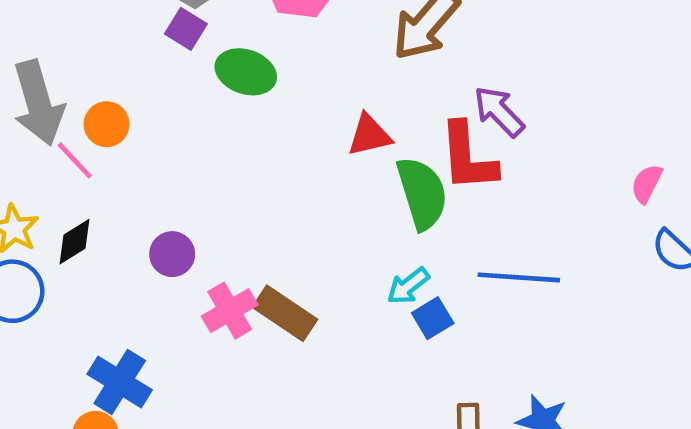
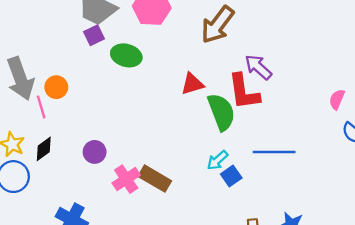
purple square: (186, 29) -> (94, 35), turned 36
pink line: (75, 160) -> (41, 107), turned 30

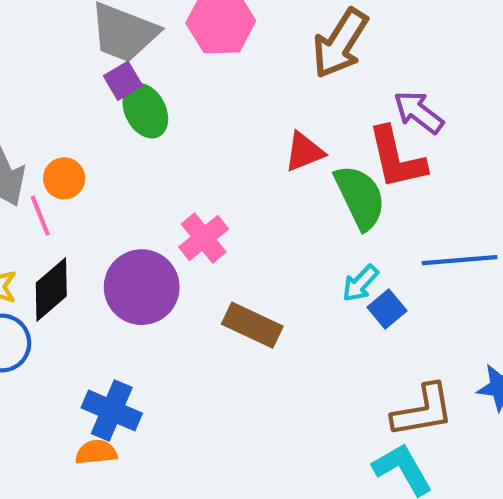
green ellipse: (126, 55) -> (145, 111), moved, turned 52
black diamond: (44, 149) -> (51, 289), size x1.4
purple circle: (95, 152) -> (142, 287), size x1.8
pink cross: (126, 179) -> (204, 238), moved

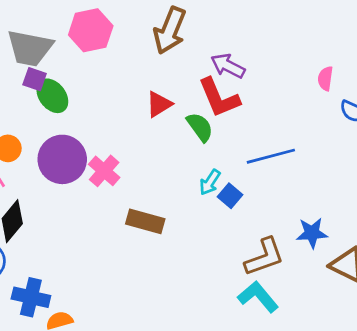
purple square: (123, 81) -> (35, 79), turned -30
green semicircle: (360, 197) -> (200, 127), size x0.7
purple circle: (142, 287) -> (62, 159), moved
blue cross: (112, 410) -> (31, 297), moved

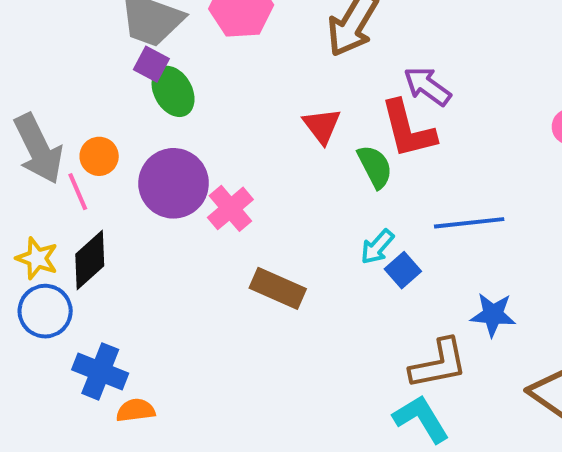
red triangle: (159, 104) -> (322, 126), turned -44
blue star: (312, 233) -> (493, 315), moved

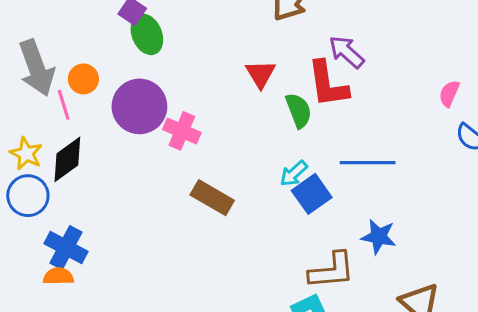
pink cross: (230, 208) -> (182, 131), turned -33
blue square: (403, 270) -> (312, 194), size x1.4
orange semicircle: (136, 410) -> (58, 276), moved

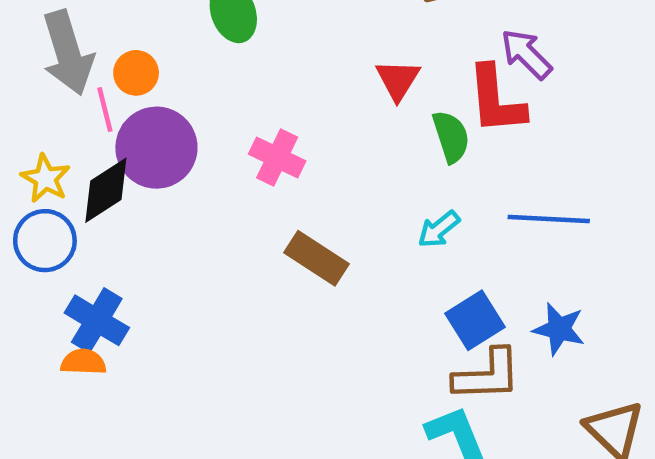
purple circle: (139, 106) -> (156, 148), moved
blue square: (312, 194) -> (475, 320), moved

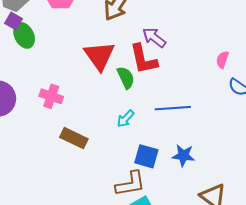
red triangle: (398, 80) -> (99, 56), size x1.6
blue square: (475, 320) -> (146, 156), turned -35
brown L-shape: (487, 375) -> (130, 184), moved

